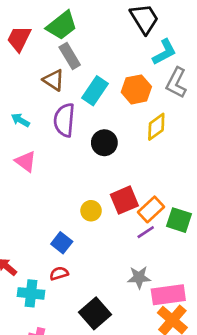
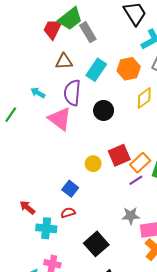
red trapezoid: (19, 39) -> (52, 29), moved
gray rectangle: (70, 56) -> (88, 32), moved
brown triangle: (54, 80) -> (64, 61), turned -36
pink triangle: (26, 161) -> (60, 119), moved, size x1.4

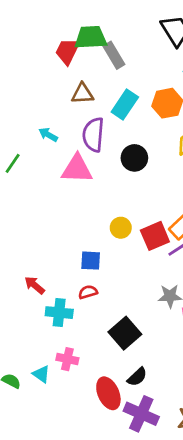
green trapezoid: (70, 19) -> (91, 37), turned -145
pink triangle: (60, 119) -> (77, 169), turned -35
red square: (119, 155) -> (155, 236), moved
blue square: (70, 189) -> (91, 261), turned -35

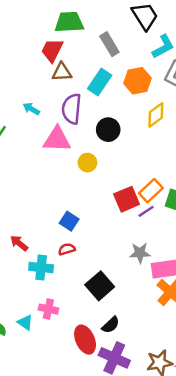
red trapezoid: (67, 51) -> (52, 50), moved
gray rectangle: (114, 55) -> (109, 44), moved
yellow circle: (121, 228) -> (87, 163), moved
blue square: (91, 261) -> (69, 221), turned 30

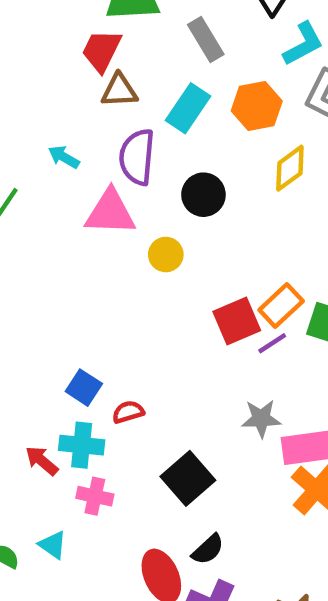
blue square: (69, 221) -> (84, 388), moved
red arrow: (19, 243) -> (42, 461), moved
pink cross: (48, 309) -> (95, 496), moved

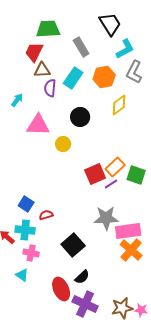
cyan arrow: (64, 157) -> (17, 100), turned 96
purple semicircle: (137, 157) -> (50, 88), moved, size x0.7
gray star: (261, 419) -> (106, 218), size x1.4
cyan triangle: (53, 545) -> (22, 275), moved

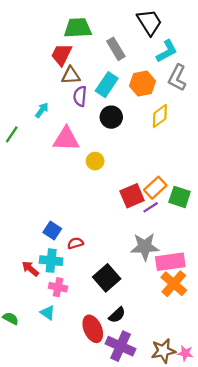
black circle: (80, 117) -> (111, 117), moved

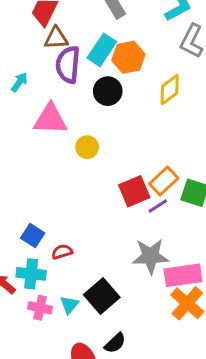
orange hexagon: (143, 84) -> (128, 57), moved
purple semicircle: (80, 96) -> (68, 65), size x1.4
cyan triangle: (48, 313) -> (69, 305), moved, turned 35

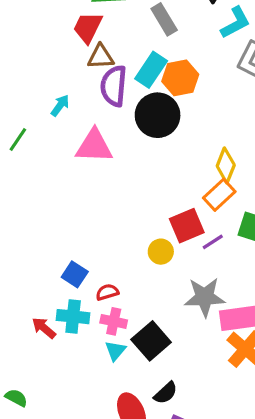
yellow diamond: (170, 90) -> (226, 166), moved, turned -32
black circle: (108, 91) -> (158, 115), size x1.4
yellow circle: (87, 147) -> (161, 252), moved
orange rectangle: (164, 181) -> (219, 195), moved
pink cross: (40, 308) -> (114, 321), moved

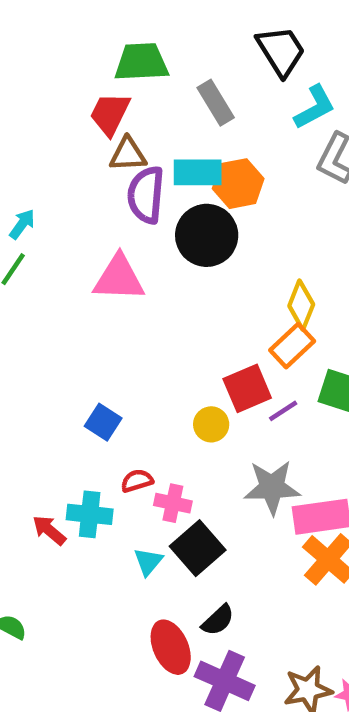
cyan rectangle: (151, 70) -> (198, 172), turned 56
cyan arrow: (60, 105) -> (22, 224), moved
blue square: (75, 274) -> (103, 422), moved
pink cross: (114, 321) -> (173, 503), moved

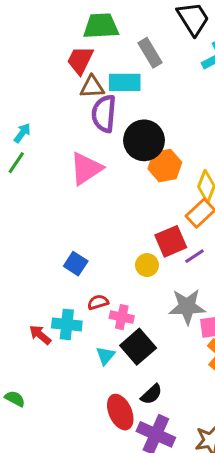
cyan rectangle: (198, 172) -> (125, 82), moved
orange hexagon: (238, 184) -> (165, 166), moved
pink triangle: (119, 278) -> (86, 169), turned -36

